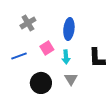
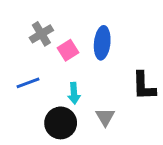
pink square: (47, 48) -> (68, 50), moved
cyan arrow: (66, 57) -> (74, 93), moved

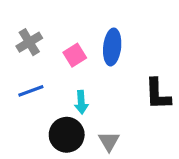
gray cross: (41, 34) -> (29, 42), moved
gray triangle: (105, 117) -> (109, 141), moved

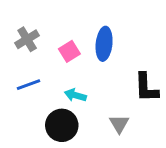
cyan arrow: (81, 102) -> (75, 95), turned 110
gray triangle: (109, 141) -> (119, 124), moved

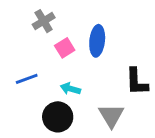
gray cross: (27, 39) -> (44, 21), moved
gray triangle: (119, 124) -> (111, 116), size x1.4

